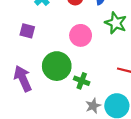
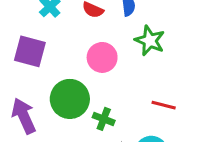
purple square: (27, 31) -> (30, 51), size x1.5

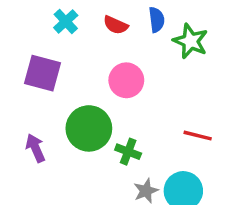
green star: (150, 41) -> (190, 41), moved
purple arrow: (24, 116) -> (35, 148), size x0.7

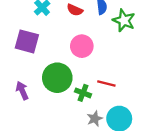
red line: (198, 136) -> (106, 84), moved

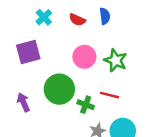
green star: (124, 20) -> (116, 60), moved
purple square: (27, 41) -> (28, 52), turned -30

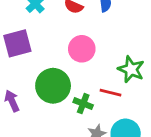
green star: (116, 60) -> (131, 69), moved

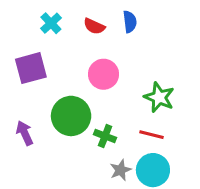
red line: (111, 93) -> (151, 135), moved

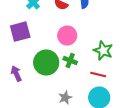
green cross: (105, 136) -> (70, 61), moved
gray star: (121, 170) -> (65, 98), moved

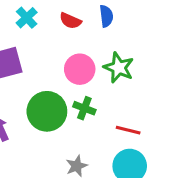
green star: (103, 51) -> (119, 68), moved

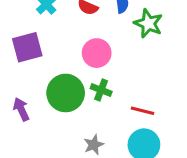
green star: (119, 68) -> (148, 23), moved

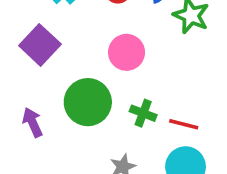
purple square: (27, 47) -> (40, 45), turned -32
green cross: (101, 90) -> (143, 113), moved

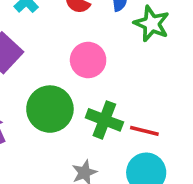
green cross: (143, 113) -> (104, 120), size x1.4

